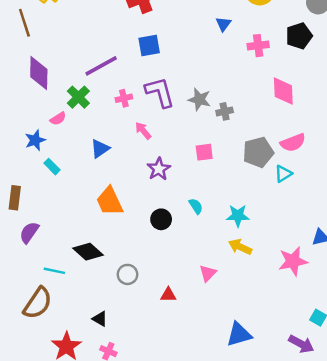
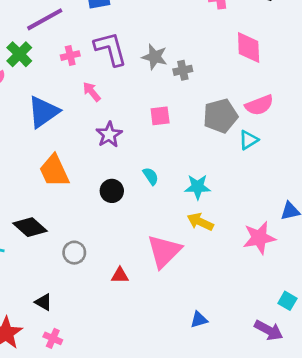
blue triangle: (100, 149) -> (43, 112), size x1.5
pink triangle: (208, 273) -> (164, 251), size x1.8
blue triangle: (239, 334) -> (199, 320), size x0.6

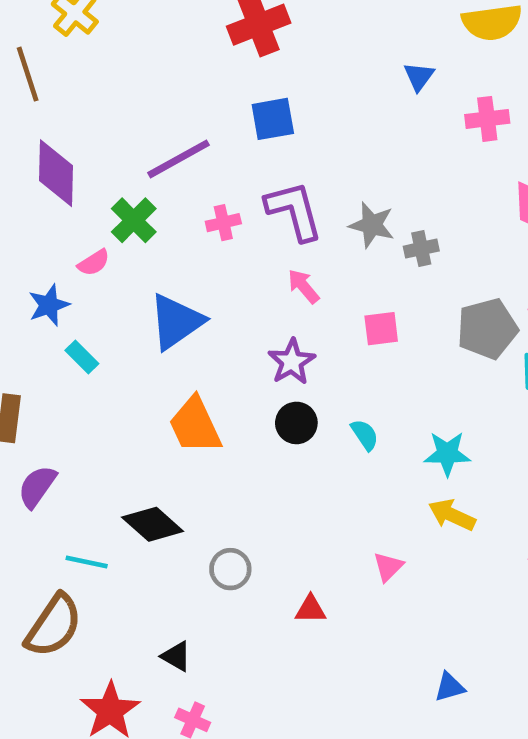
pink arrow: (92, 92) -> (303, 286), moved
black circle: (112, 191) -> (296, 423), moved
pink triangle: (164, 251) -> (388, 567), size x0.5

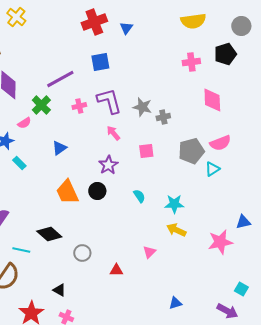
blue triangle: (419, 76) -> (126, 28), moved
blue triangle: (176, 322) -> (59, 148), size x0.6
black circle: (296, 423) -> (97, 191), moved

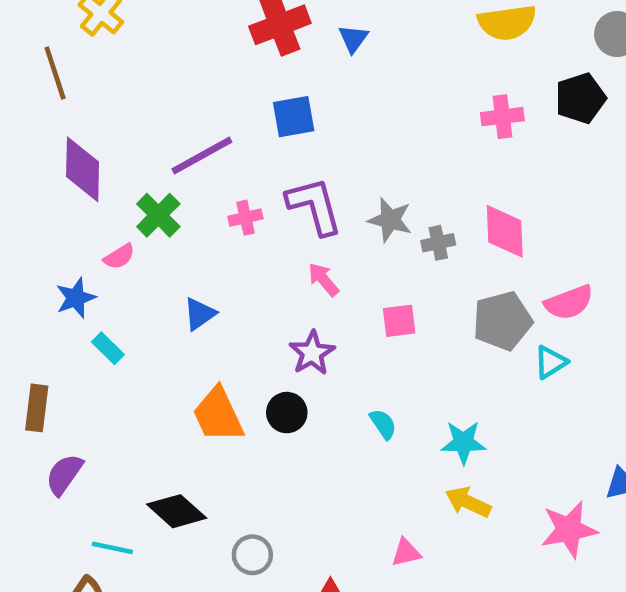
pink diamond: (212, 100) -> (505, 231), moved
pink triangle: (149, 252) -> (406, 552), turned 32

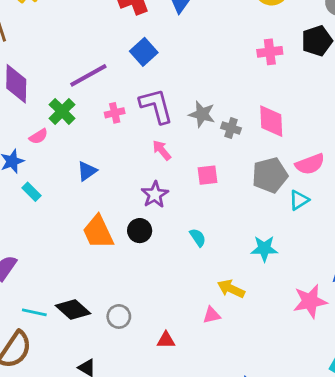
blue square: (294, 117) -> (144, 52), turned -32
gray cross: (438, 243) -> (231, 128), turned 30
cyan star: (463, 442) -> (264, 249), moved
yellow arrow: (468, 502) -> (231, 289), moved
black diamond: (177, 511) -> (73, 310), moved

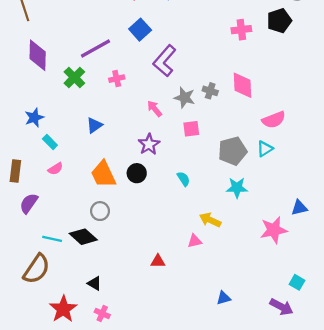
purple L-shape: (156, 106) -> (165, 61), moved, turned -124
gray star: (202, 114) -> (185, 98), moved
pink semicircle: (38, 136) -> (55, 169), moved
gray pentagon: (270, 175) -> (232, 151), moved
gray circle: (119, 316) -> (100, 211), moved

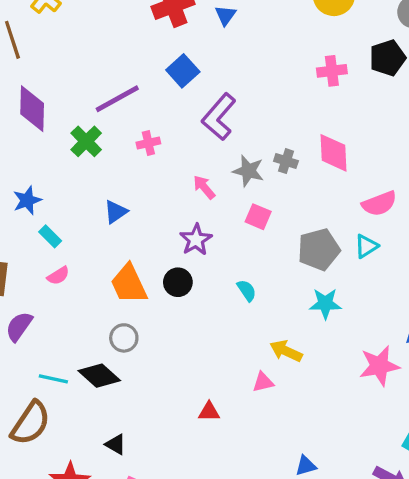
pink square: (191, 129) -> (258, 217), turned 30

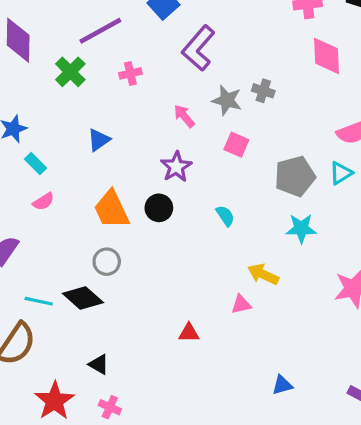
pink diamond: (333, 153) -> (327, 56), moved

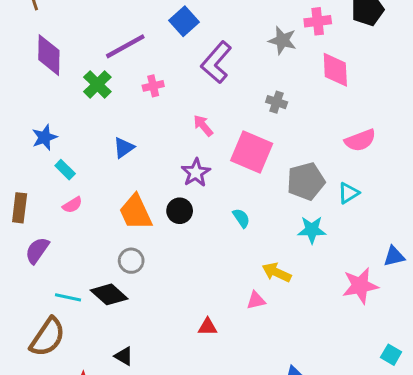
gray star: (227, 100) -> (282, 40), moved
pink square: (236, 145) -> (252, 152), size x1.8
cyan triangle: (341, 173) -> (348, 193), moved

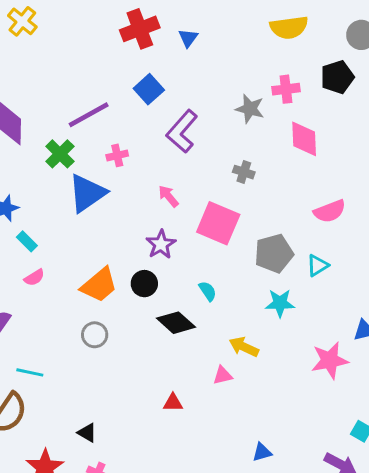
blue triangle: (124, 148) -> (87, 193), moved, size x1.8
orange trapezoid: (136, 212) -> (99, 285), turned -105
black diamond: (109, 294) -> (176, 323), moved

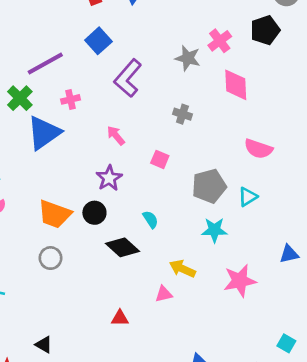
pink cross: (286, 89) -> (220, 41), turned -30
pink semicircle: (330, 211) -> (258, 149), turned 40
pink square: (218, 223) -> (160, 159), size x0.5
orange trapezoid: (99, 285) -> (55, 214), turned 60
pink star: (330, 360) -> (240, 281), moved

